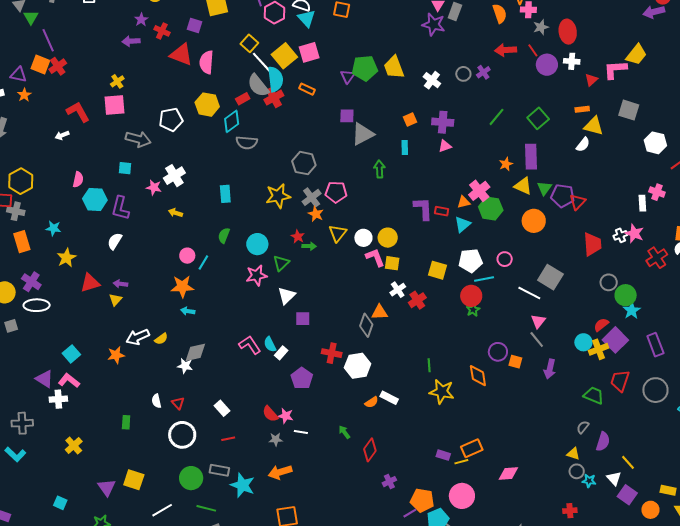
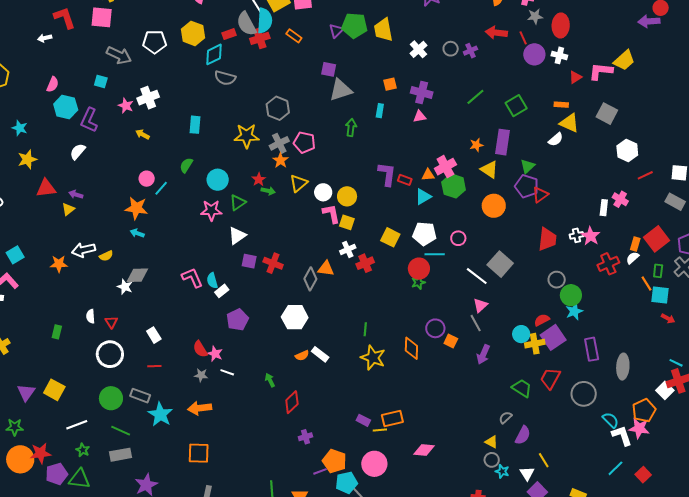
green triangle: (544, 188) -> (528, 166), moved
red cross: (332, 353) -> (273, 263), moved

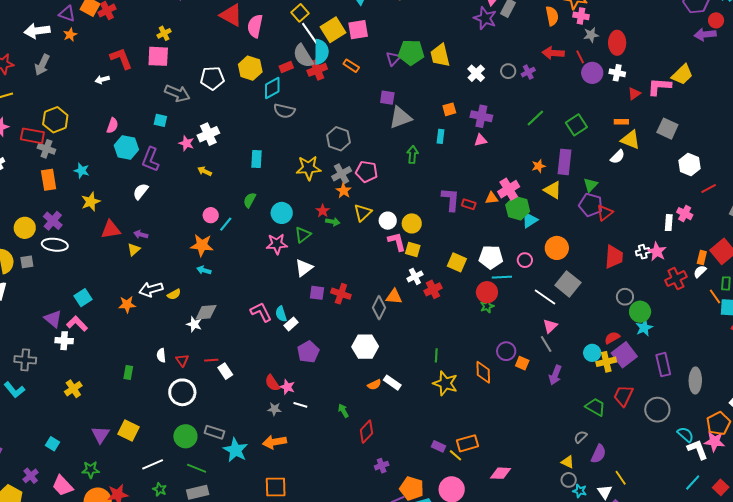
cyan triangle: (423, 197) -> (530, 220), moved
orange circle: (494, 206) -> (557, 248), moved
red line: (154, 366) -> (211, 360), moved
yellow line: (380, 430) -> (456, 455), turned 48

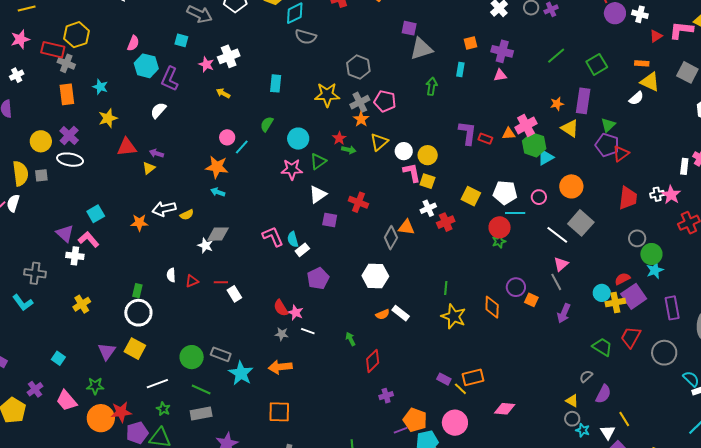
red cross: (341, 294) -> (358, 202), moved
red triangle: (182, 360) -> (192, 281), turned 40
white circle: (182, 392) -> (138, 313), moved

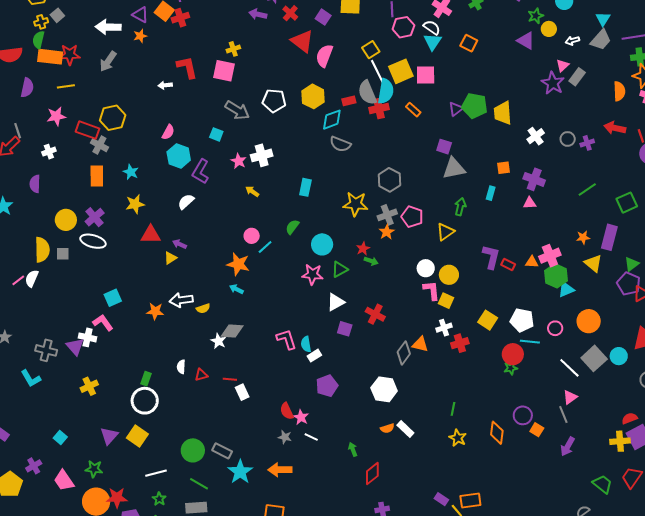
yellow triangle: (379, 142) -> (445, 232), moved
purple triangle: (65, 233) -> (75, 347), moved
cyan circle: (602, 293) -> (619, 356), moved
yellow star: (454, 316) -> (458, 438), size x0.7

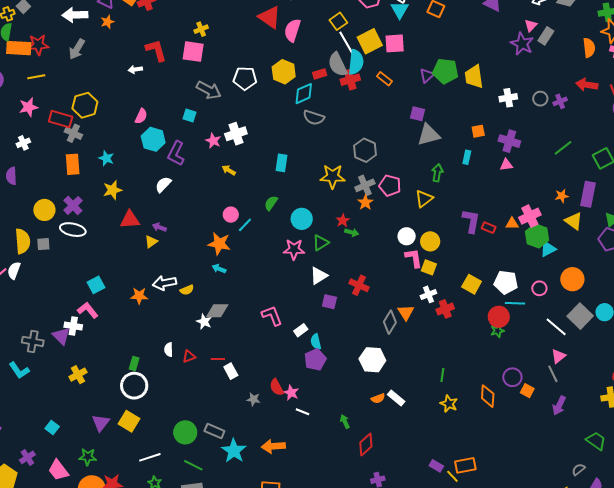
white cross: (536, 136) -> (508, 98), turned 30
cyan semicircle: (306, 344) -> (316, 342), moved
orange triangle: (420, 344) -> (406, 313), turned 48
gray star: (285, 437) -> (253, 399), moved

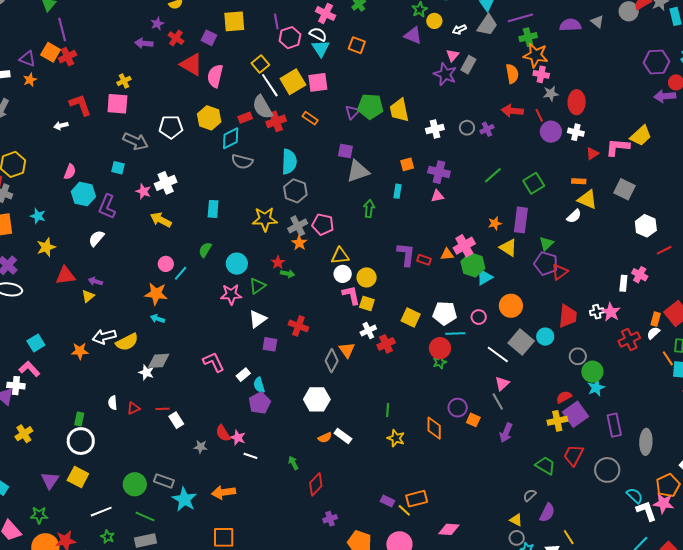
cyan semicircle: (356, 62) -> (289, 162), moved
yellow arrow: (229, 170) -> (161, 220), size x1.5
yellow triangle: (424, 199) -> (340, 256), moved, turned 36
yellow semicircle: (187, 290) -> (127, 342), size x1.6

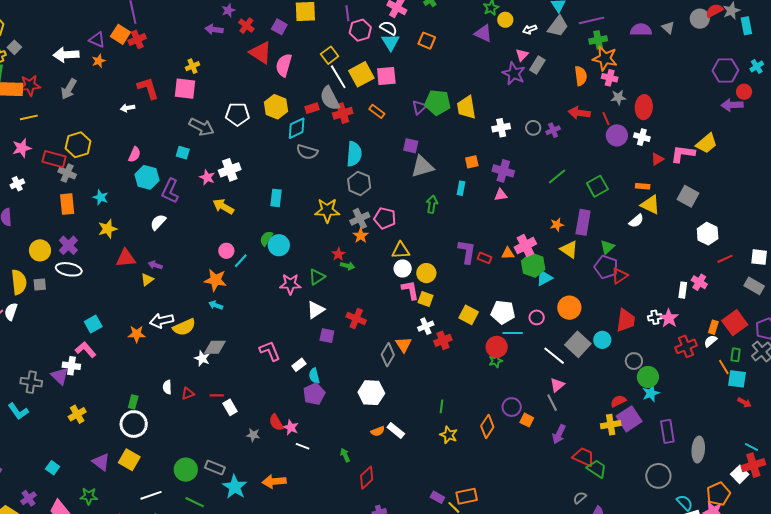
cyan circle: (237, 264) -> (279, 245), moved
orange diamond: (434, 428) -> (487, 426), turned 30
red trapezoid: (574, 455) -> (583, 457), moved, turned 85
purple triangle: (50, 480) -> (101, 462), turned -30

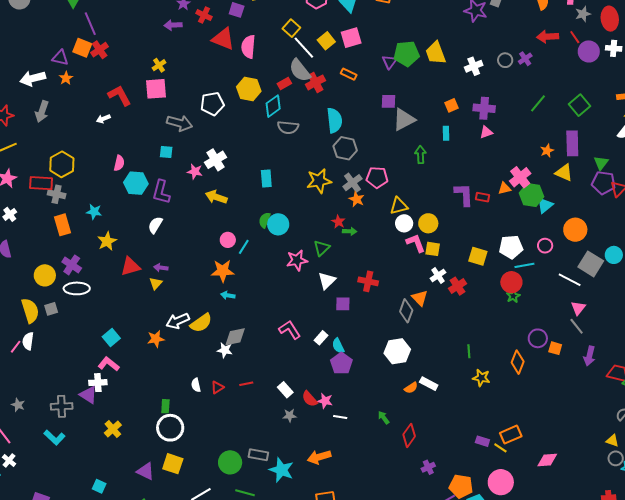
yellow square: (361, 74) -> (326, 41), size x0.7
white rectangle: (230, 407) -> (285, 390), moved

